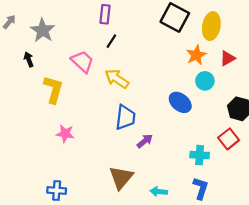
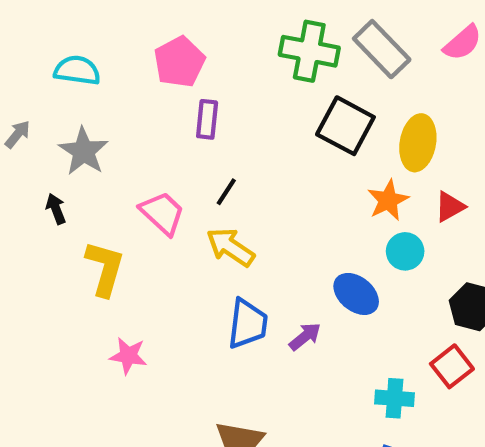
black line: (111, 41) -> (226, 192), moved
purple arrow: (145, 141) -> (305, 337), moved

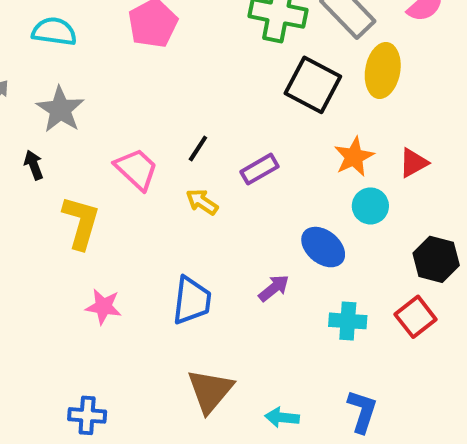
purple rectangle: (207, 119) -> (260, 169), moved, turned 54
yellow ellipse: (418, 143) -> (383, 70), moved
yellow arrow: (230, 247) -> (202, 202), size x0.7
blue trapezoid: (248, 324) -> (192, 300), moved
cyan cross: (394, 398) -> (348, 321), moved

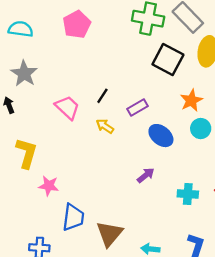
yellow L-shape: (81, 222) -> (26, 153), moved
blue ellipse: (323, 247) -> (161, 136), moved
blue trapezoid: (192, 300) -> (73, 217), moved

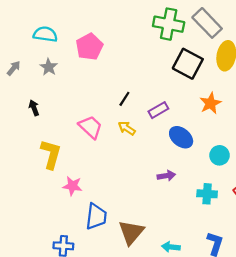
pink pentagon: (77, 24) -> (89, 47), moved
gray star: (24, 74) -> (49, 67), moved, size x0.7
pink trapezoid: (67, 107) -> (91, 127), moved
cyan circle: (201, 129) -> (220, 155), moved
purple arrow: (146, 175) -> (166, 176), turned 30

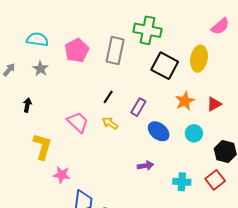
gray rectangle: (207, 23) -> (115, 51), moved, turned 56
black arrow: (34, 108) -> (27, 105), turned 32
purple rectangle: (158, 110) -> (138, 107), turned -30
cyan circle: (220, 155) -> (194, 133), moved

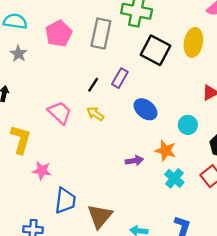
orange star: (185, 101) -> (166, 151), moved, turned -30
purple rectangle: (138, 107) -> (120, 78), moved
blue ellipse: (159, 131) -> (145, 109), moved
cyan cross: (182, 182) -> (174, 178), turned 36

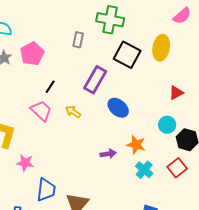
pink pentagon: (59, 34) -> (32, 54), moved
gray rectangle: (101, 34) -> (78, 40), size x0.6
purple rectangle: (120, 78) -> (95, 80), size x1.5
black line: (93, 85) -> (50, 87), moved
cyan circle: (188, 125) -> (167, 125), moved

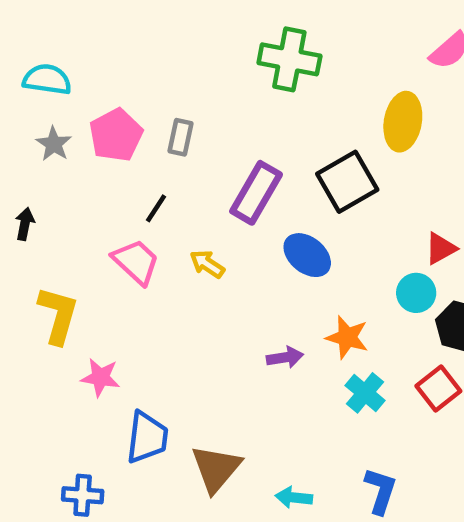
gray rectangle: (78, 40) -> (180, 137), moved
black square: (127, 55) -> (347, 182), moved, turned 32
red triangle: (176, 93) -> (441, 248), moved

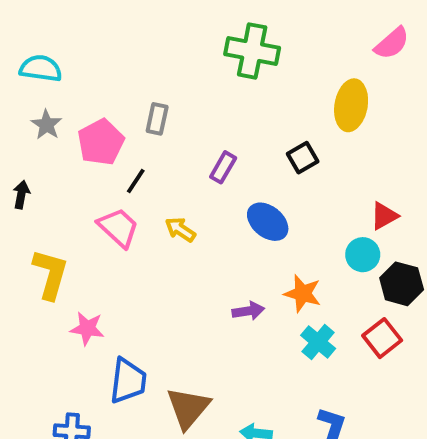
pink pentagon: (116, 135) -> (101, 142), moved
black square: (347, 182) -> (303, 158), size x0.6
purple rectangle: (256, 193) -> (223, 167), size x0.6

